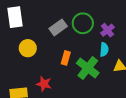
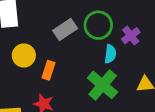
cyan semicircle: (104, 50) -> (110, 54), moved
orange rectangle: (66, 58) -> (49, 70), moved

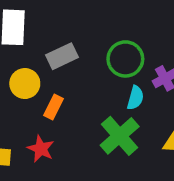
gray rectangle: (65, 29) -> (62, 56), moved

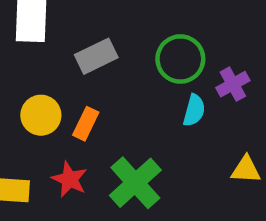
yellow circle: (25, 84) -> (41, 115), moved
green cross: (120, 136) -> (135, 183), moved

